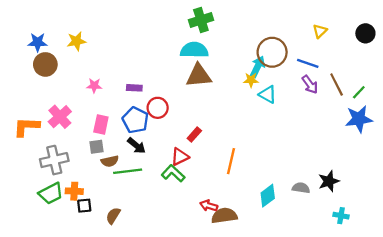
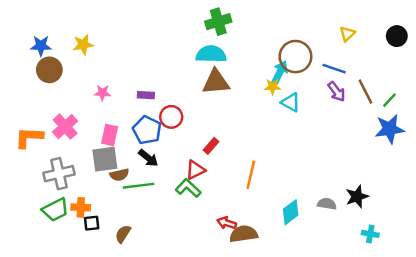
gray square: (96, 147) -> (105, 159), size x1.6

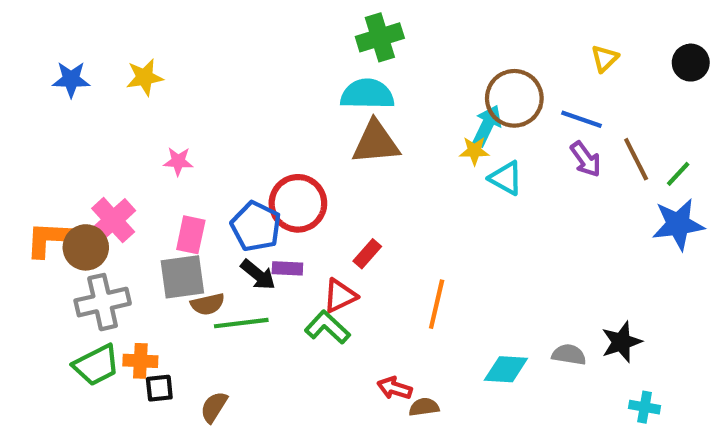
brown circle: (49, 70) -> (86, 247), moved
purple rectangle: (146, 95) -> (287, 268), moved
red circle: (171, 117) -> (298, 203), size x1.4
cyan diamond: (291, 212) -> (506, 369), turned 40
brown semicircle: (244, 234) -> (424, 407), size x0.6

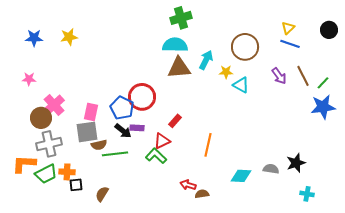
blue line: (582, 119) -> (290, 44), moved
cyan arrow: (487, 126) -> (206, 60), moved
pink star: (178, 161) -> (29, 79), moved
orange L-shape: (50, 239) -> (24, 164), moved

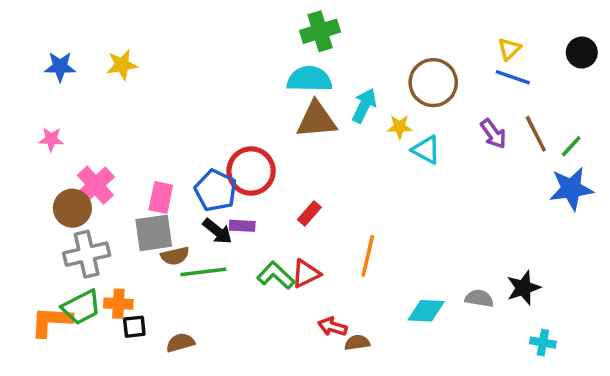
red triangle: (162, 141) -> (306, 274), moved
orange L-shape: (24, 164) -> (51, 321), moved
brown semicircle: (102, 194) -> (180, 343), turned 42

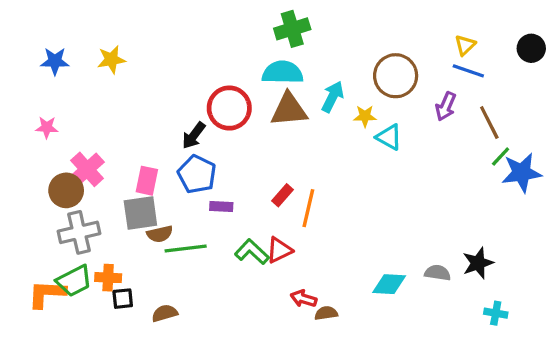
purple arrow: (493, 134) -> (446, 106), moved, turned 60
green line: (571, 146) -> (501, 156), moved
red circle: (251, 171) -> (229, 108), moved
black arrow: (217, 231) -> (194, 135), moved, turned 88
orange line: (368, 256) -> (308, 208), moved

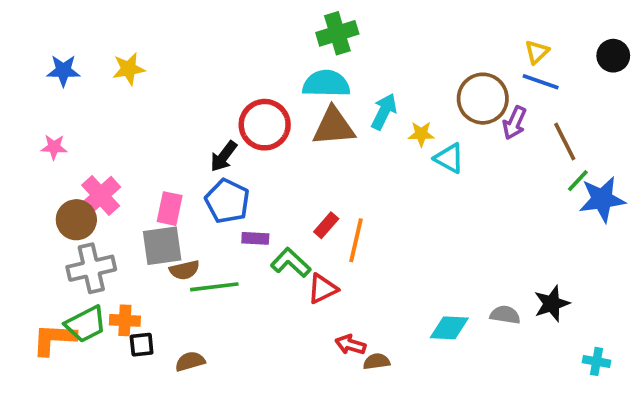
brown circle: (396, 76) -> (483, 99), moved
green L-shape: (252, 252) -> (291, 263), moved
cyan cross: (496, 313) -> (596, 361), moved

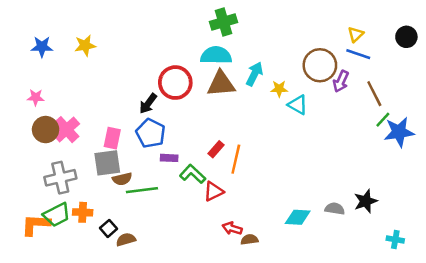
brown circle: (76, 220) -> (46, 130), moved
black square: (142, 345) -> (109, 228), moved, turned -35

